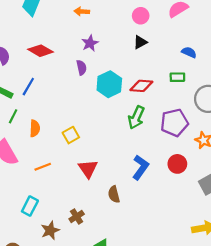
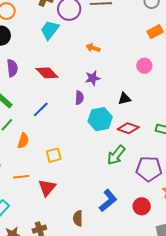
black triangle: (140, 42) -> (125, 99), moved
blue line: (28, 87) -> (41, 109), moved
red triangle: (88, 169) -> (47, 188), moved

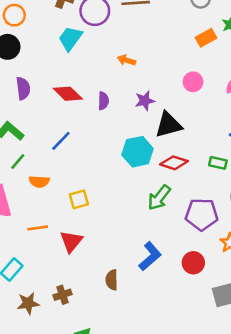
purple star: (93, 78) -> (145, 101), moved
purple semicircle: (79, 98) -> (103, 101), moved
black triangle: (125, 99) -> (168, 125), size x1.6
orange semicircle: (23, 141) -> (39, 182), turned 77

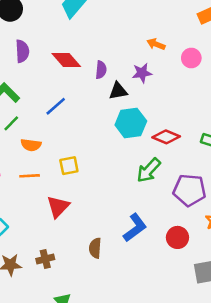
orange arrow: (126, 60) -> (156, 44), moved
black triangle: (168, 125) -> (118, 91), moved, size x0.7
orange line: (38, 228) -> (30, 176), moved

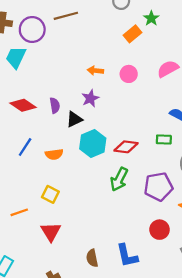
orange semicircle: (31, 145) -> (54, 154), moved
yellow square: (69, 166) -> (50, 194), turned -36
blue L-shape: (135, 228) -> (127, 256), moved, turned 130

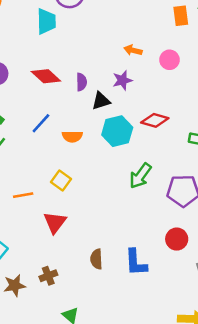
orange rectangle: (132, 34) -> (181, 16), turned -66
cyan trapezoid: (16, 57) -> (46, 21), turned 145
red diamond: (126, 147) -> (155, 120), moved

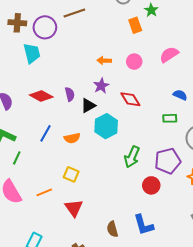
red diamond: (155, 120) -> (130, 99), moved, turned 55
red circle: (177, 239) -> (151, 185), moved

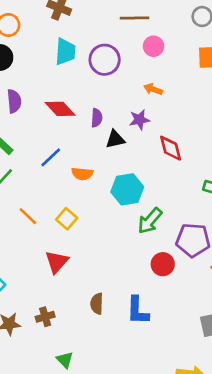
purple circle: (45, 27) -> (105, 60), moved
pink circle: (134, 62) -> (154, 46), moved
cyan hexagon: (106, 126) -> (127, 189), moved
orange line: (44, 192) -> (28, 216), moved, turned 49

